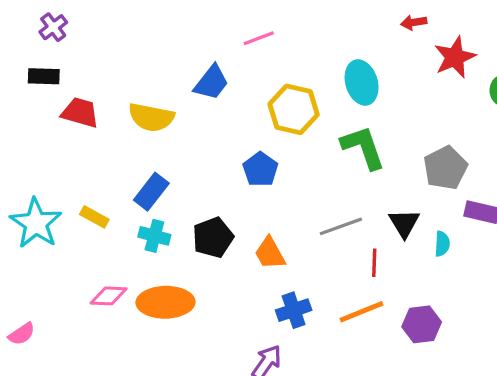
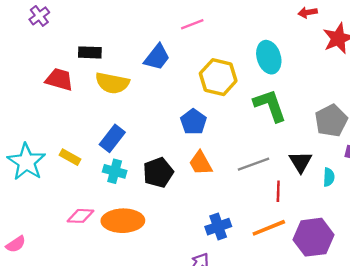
black rectangle: (44, 76) -> (90, 52), moved
orange trapezoid: (270, 253) -> (201, 163), moved
purple hexagon: (422, 324) -> (313, 237), size x1.4

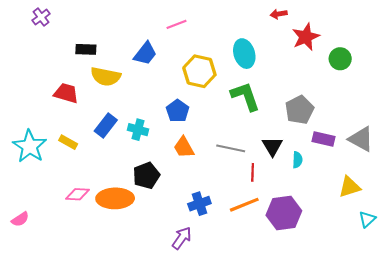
red trapezoid: (59, 79) -> (66, 93), moved
gray line: (253, 164) -> (231, 148), turned 32
cyan cross: (115, 171) -> (138, 130), moved
black pentagon: (158, 172) -> (146, 175), moved

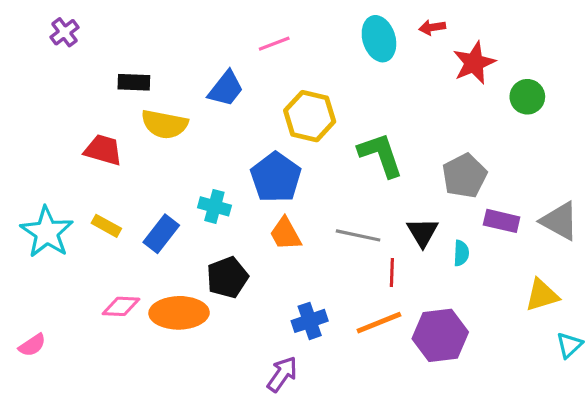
cyan ellipse: (244, 54) -> (379, 39), moved
blue pentagon: (178, 111) -> (276, 177), size x1.4
blue rectangle: (106, 125) -> (161, 234), moved

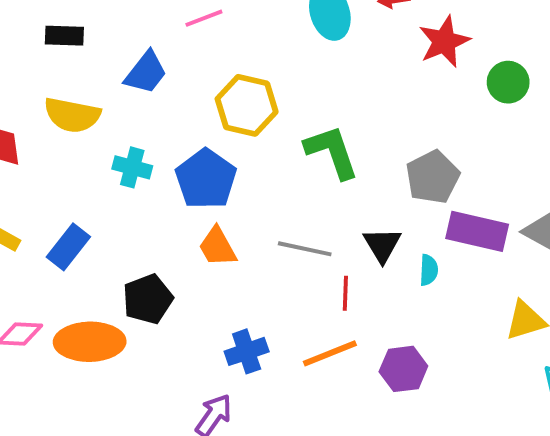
black rectangle: (134, 82) -> (64, 36), moved
cyan cross: (214, 206) -> (132, 167), moved
purple rectangle: (502, 221) -> (477, 231), size x1.4
purple hexagon: (440, 335) -> (403, 369), size x0.7

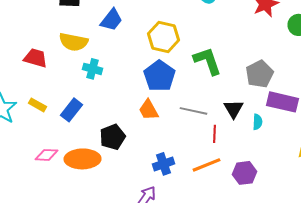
cyan cross: (132, 167) -> (92, 69), moved
blue pentagon: (206, 179) -> (160, 76), moved

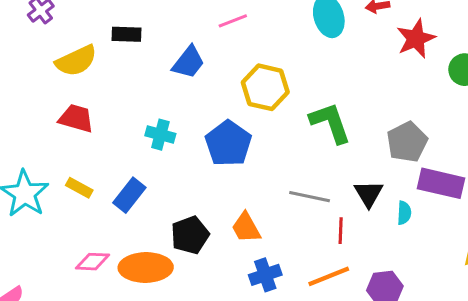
yellow semicircle: (74, 42) -> (76, 61), moved, turned -36
blue pentagon: (160, 76) -> (228, 143), moved
orange trapezoid: (148, 110) -> (246, 228), moved

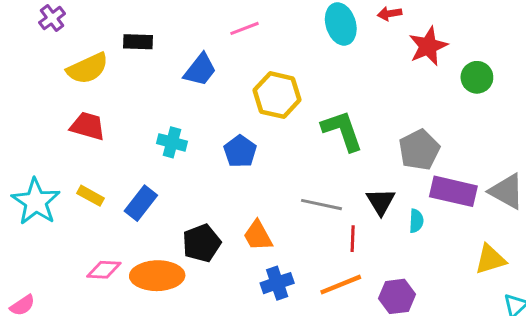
blue pentagon: (228, 143) -> (240, 151), size x0.7

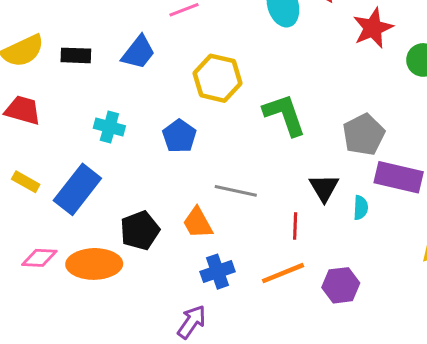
black rectangle: (138, 42) -> (76, 55), moved
blue rectangle: (141, 203) -> (77, 189), size x1.4
gray line: (322, 205) -> (236, 191), moved

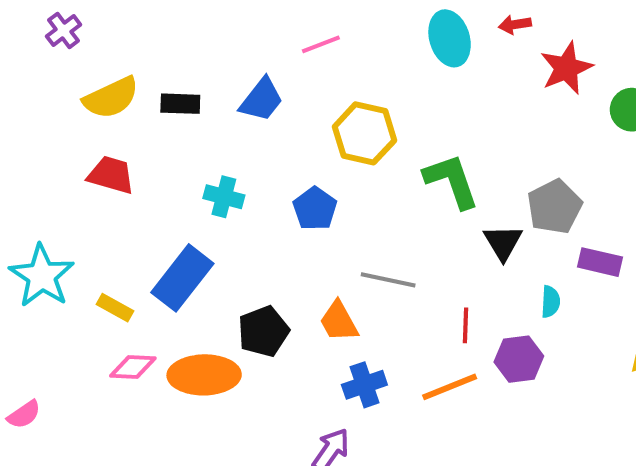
purple rectangle: (399, 177) -> (600, 262), size x0.7
yellow rectangle: (26, 182) -> (115, 308), moved
black triangle: (324, 188) -> (503, 242), moved
purple hexagon: (341, 285) -> (519, 359), moved

